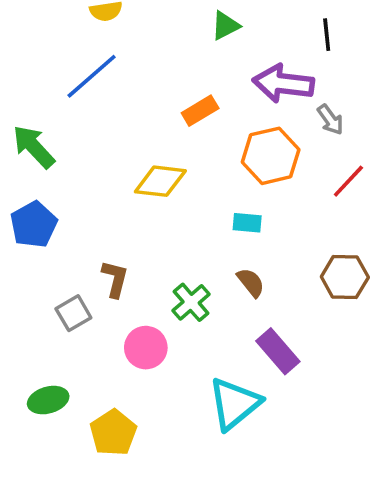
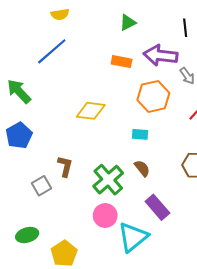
orange rectangle: (200, 111) -> (122, 62), moved, turned 42
green cross: (191, 302) -> (108, 180), size x1.4
pink circle: (146, 348) -> (105, 215), moved

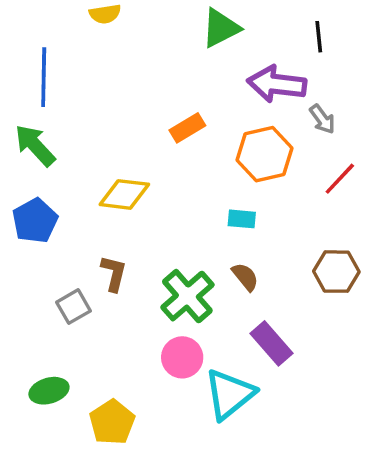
green triangle: (128, 23) -> (221, 28), size x1.4
blue line: (52, 51) -> (44, 77), moved, turned -48
orange rectangle: (122, 62) -> (187, 128), moved, turned -42
yellow diamond: (91, 111) -> (124, 194), moved

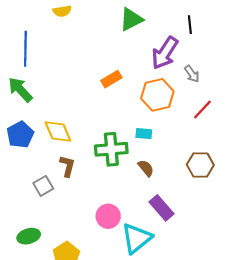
purple arrow: (277, 84) -> (165, 53), turned -64
yellow diamond: (124, 194) -> (58, 131), moved, turned 60
green cross: (187, 296) -> (111, 149), moved, turned 36

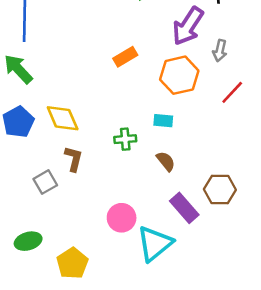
gray arrow: (192, 74) -> (220, 51), turned 48
green cross: (111, 149) -> (125, 139), size x0.6
brown hexagon: (200, 165) -> (220, 189), moved

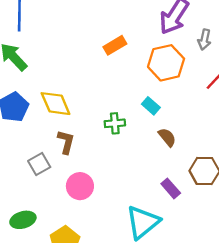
cyan rectangle: (163, 121) -> (151, 106), turned 36
brown semicircle: (166, 161) -> (167, 137), moved
purple rectangle: (184, 208) -> (171, 188), size x0.7
pink circle: (122, 218) -> (80, 186), moved

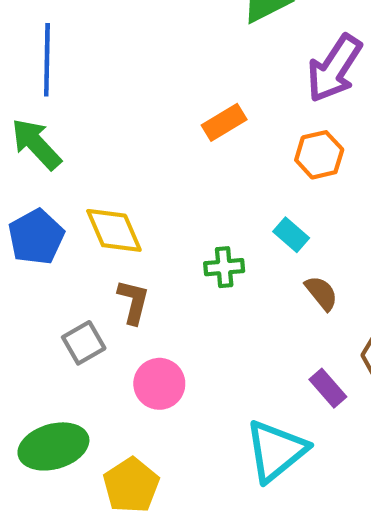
orange hexagon: (166, 63) -> (319, 155), size x0.7
green ellipse: (23, 220) -> (53, 446), size x1.4

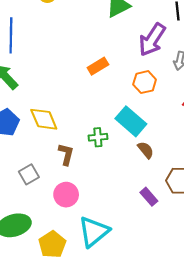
cyan rectangle: (291, 235) -> (131, 121), size x1.8
brown L-shape: (133, 302) -> (66, 154), moved
cyan triangle: (276, 451) -> (94, 232), moved

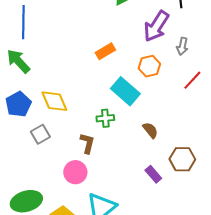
cyan rectangle: (131, 121) -> (125, 91), moved
brown L-shape: (66, 154) -> (87, 143), moved
gray square: (29, 174) -> (40, 134), moved

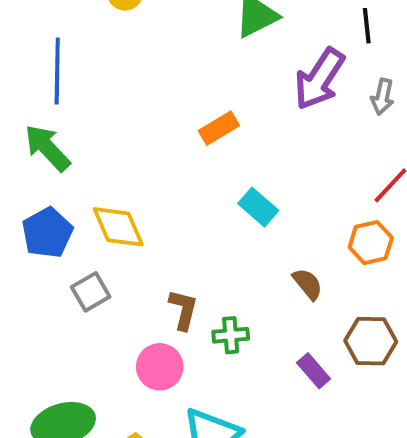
gray arrow: (182, 46) -> (383, 97), moved
orange hexagon: (149, 66) -> (371, 243), moved
cyan rectangle: (125, 91) -> (258, 207), size x0.7
green cross: (105, 118) -> (231, 335), moved

